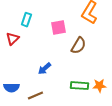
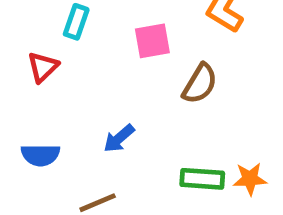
blue semicircle: (11, 88) -> (40, 155), moved

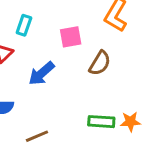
blue arrow: (119, 138) -> (41, 73), moved, size x1.4

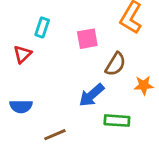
blue arrow: (41, 73) -> (92, 95), moved
orange star: (131, 122) -> (144, 85), moved

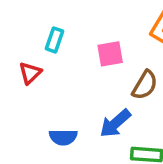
blue semicircle: (21, 106) -> (63, 137), moved

